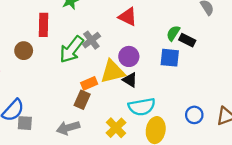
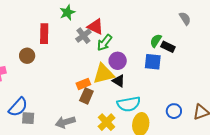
red triangle: (128, 17) -> (95, 27), moved
gray cross: (91, 40) -> (83, 36), moved
green arrow: (72, 49) -> (105, 43), moved, size x0.7
brown rectangle: (82, 100) -> (86, 96), moved

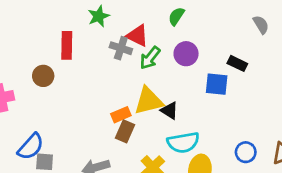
gray cross: (83, 36) -> (121, 48), turned -35
green semicircle: (156, 41) -> (176, 16), moved
purple circle: (118, 61) -> (186, 54), moved

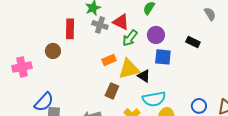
gray cross: (121, 48) -> (100, 25), moved
blue square: (217, 84) -> (163, 57), moved
orange rectangle: (121, 115) -> (109, 60), moved

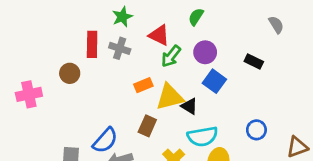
gray cross: (100, 25) -> (120, 48), moved
blue square: (163, 57) -> (214, 81), turned 30
blue semicircle: (44, 102) -> (105, 140), moved
blue circle: (199, 106) -> (256, 130), moved

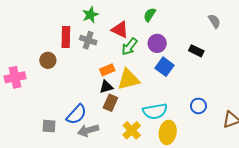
black triangle: (189, 106) -> (106, 87), moved, turned -48

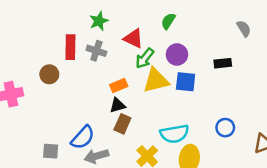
black rectangle: (196, 51) -> (223, 63), turned -32
blue square: (165, 67) -> (186, 82), turned -30
yellow triangle: (128, 79) -> (156, 81), moved

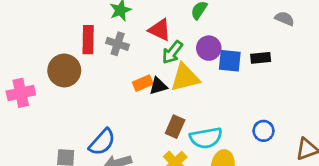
gray semicircle: (244, 28) -> (285, 19), turned -35
brown circle: (49, 74) -> (64, 71), size x1.5
blue square: (186, 82) -> (230, 61), moved
black triangle: (117, 105) -> (158, 86), moved
brown rectangle: (122, 124) -> (175, 127), moved

